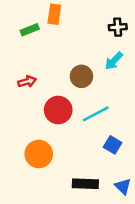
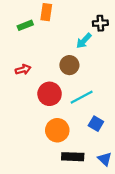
cyan arrow: (114, 61) -> (84, 41), moved
orange circle: (39, 154) -> (57, 130), moved

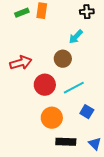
black cross: (100, 23) -> (87, 12), moved
green rectangle: (25, 25) -> (22, 13), moved
red arrow: (23, 70) -> (21, 63), size x1.5

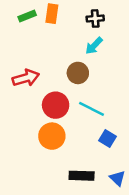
black cross: (87, 12) -> (95, 19), moved
cyan line: (74, 88) -> (91, 109), turned 55
orange circle: (52, 118) -> (52, 136), moved

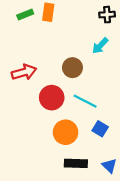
black cross: (95, 19) -> (107, 15), moved
cyan arrow: (94, 46) -> (100, 46), moved
orange circle: (52, 136) -> (66, 132), moved

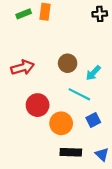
cyan arrow: (100, 46) -> (93, 73), moved
red circle: (52, 98) -> (38, 105), moved
blue square: (100, 129) -> (93, 120), turned 32

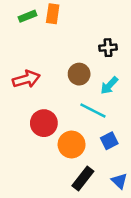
black cross: (100, 14) -> (108, 48), moved
black rectangle: (71, 152) -> (83, 178), turned -54

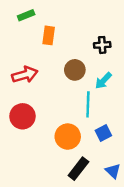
orange rectangle: (53, 14) -> (49, 35), moved
cyan line: (93, 111) -> (88, 104), turned 65
red circle: (44, 123) -> (22, 116), moved

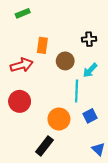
orange rectangle: (49, 35) -> (42, 45), moved
black rectangle: (78, 169) -> (44, 146), moved

